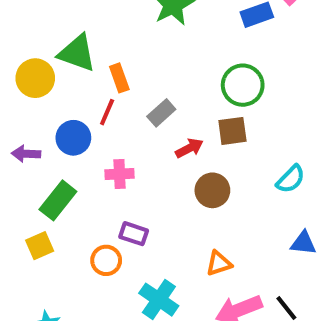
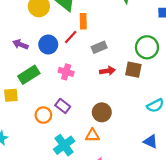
brown circle: (212, 190) -> (102, 112), moved
orange triangle: (219, 263) -> (92, 135), moved

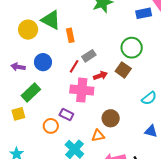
red line: (71, 37) -> (74, 66), moved
brown square: (133, 70) -> (123, 70), turned 35
pink cross: (66, 72) -> (82, 90), moved, size x1.6
brown circle: (102, 112) -> (111, 118), moved

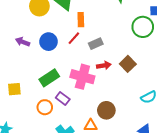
green circle: (132, 48) -> (143, 27), moved
red line: (74, 66) -> (74, 38), moved
green rectangle: (31, 92) -> (49, 78), moved

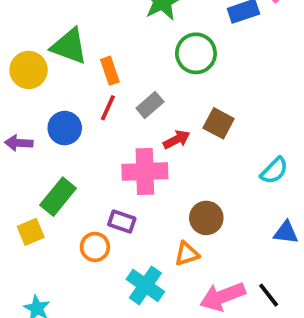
green circle: (143, 27) -> (196, 53), moved
green rectangle: (49, 78) -> (58, 197), moved

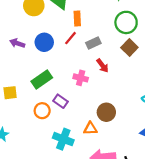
brown square: (219, 123) -> (129, 48), moved
red arrow: (177, 139) -> (102, 66), turned 64
pink cross: (145, 172) -> (81, 78), size x0.6
green rectangle: (58, 197) -> (42, 80), moved
cyan cross: (145, 285) -> (63, 139), turned -30

